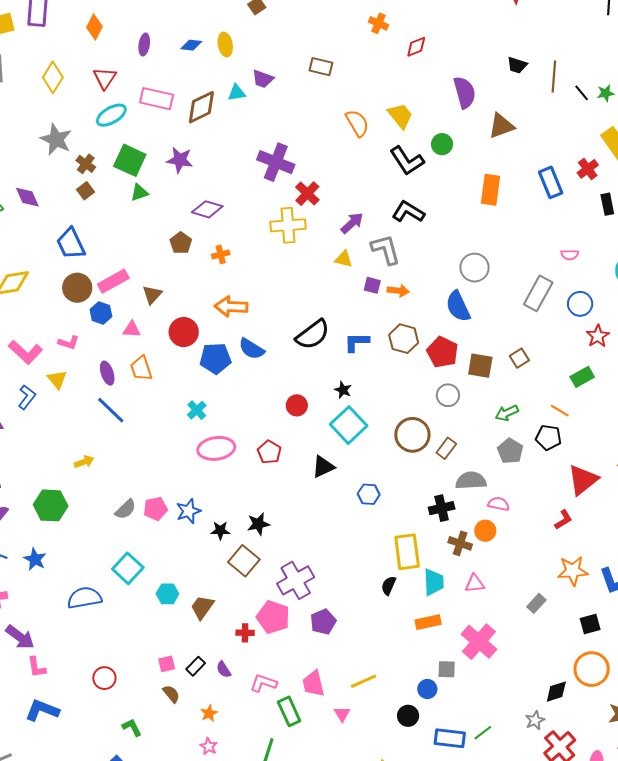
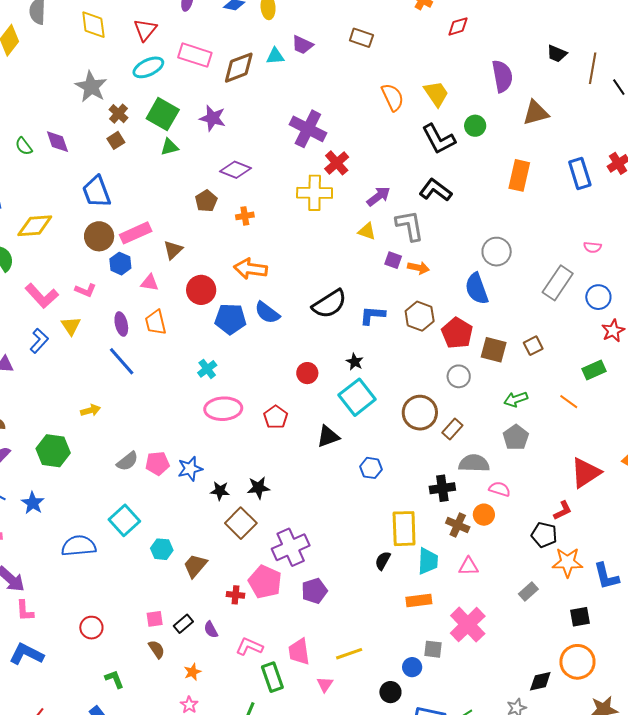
yellow diamond: (53, 77) -> (93, 25), turned -44
black pentagon: (548, 437) -> (544, 535), moved

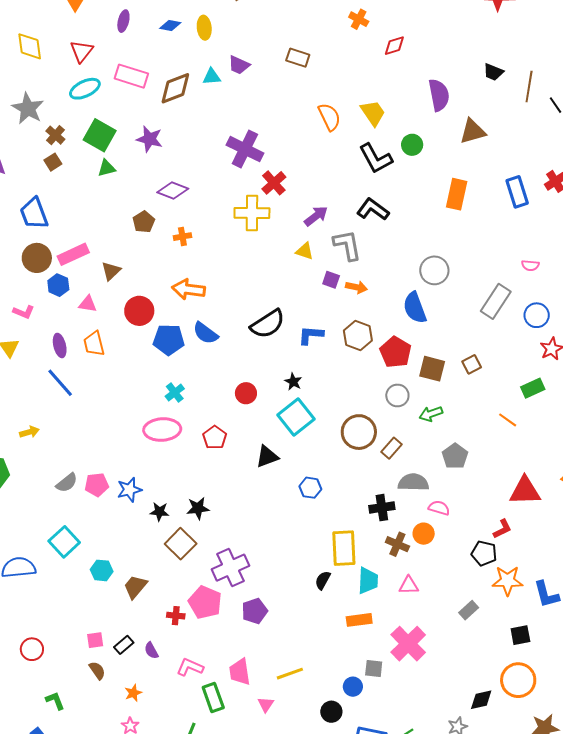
cyan cross: (207, 369) -> (175, 393), moved
green arrow: (516, 399) -> (431, 414), moved
red triangle: (586, 473) -> (525, 491), turned 32

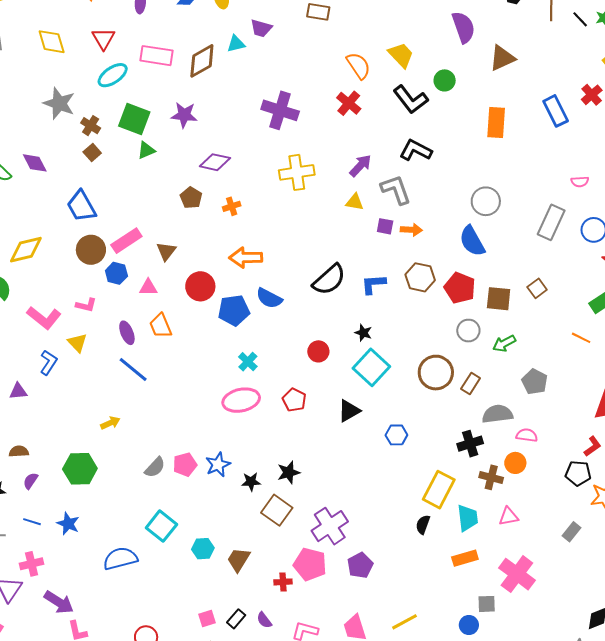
red cross: (274, 183) -> (349, 103), moved
yellow rectangle: (344, 548) -> (439, 490), turned 39

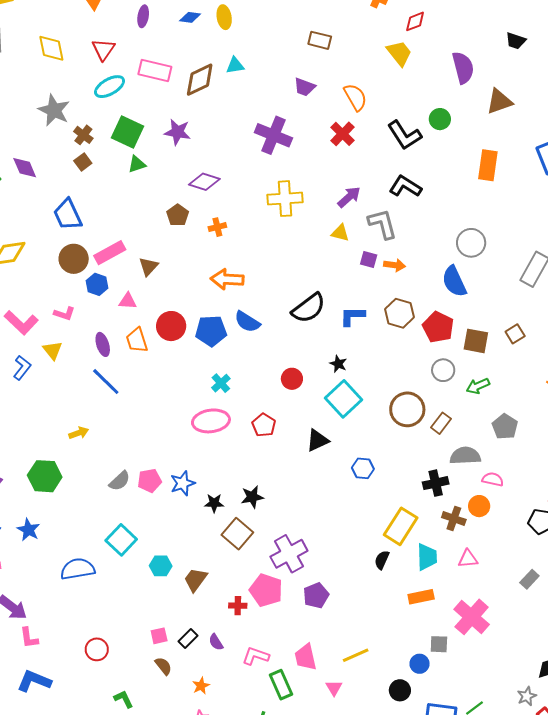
purple trapezoid: (261, 28) -> (305, 87), moved
yellow trapezoid: (401, 55) -> (399, 53), moved
red circle: (200, 286) -> (171, 326), moved

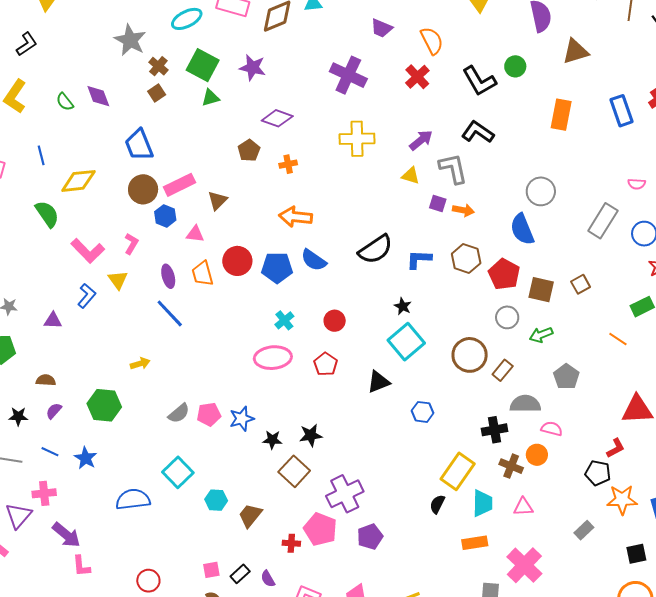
pink L-shape: (64, 314) -> (131, 244), turned -80
red circle: (292, 379) -> (335, 321), moved

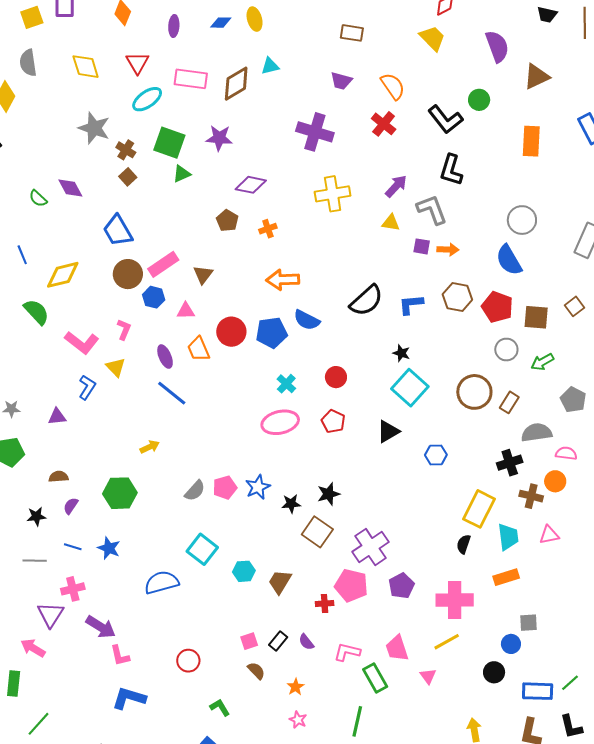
black L-shape: (478, 132) -> (451, 170), turned -100
pink cross: (524, 565) -> (455, 600), moved, turned -36

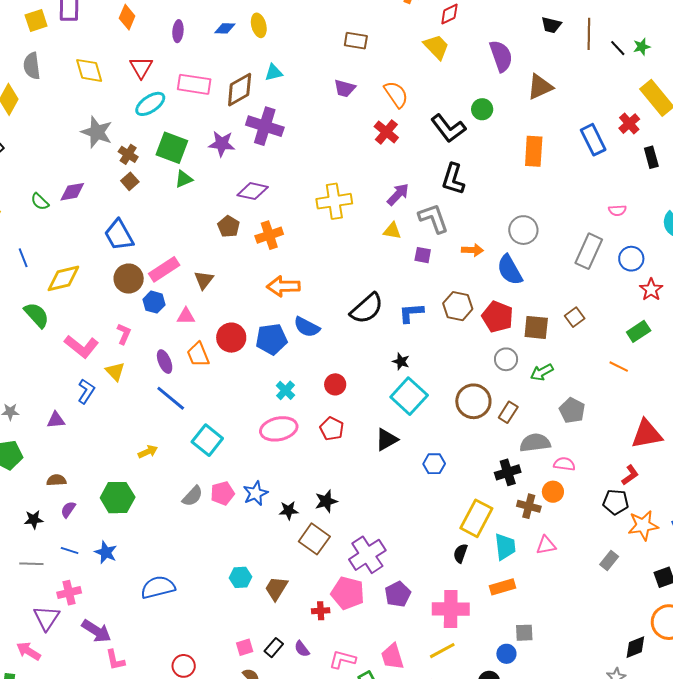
purple cross: (315, 132) -> (265, 126), moved
purple diamond: (70, 188) -> (72, 192), turned -72
orange cross: (268, 229) -> (269, 235), size x1.5
orange arrow: (448, 250) -> (472, 250), moved
cyan square: (202, 549) -> (207, 440), moved

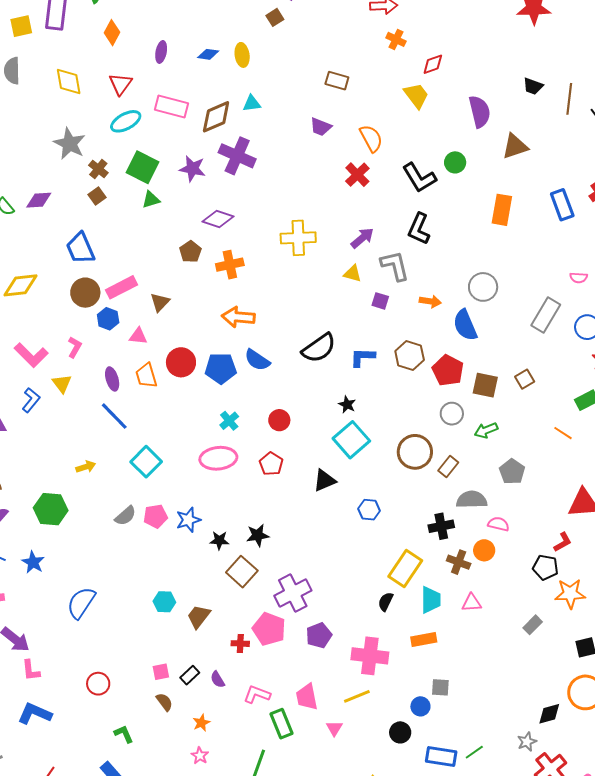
blue semicircle: (158, 587) -> (81, 603), turned -48

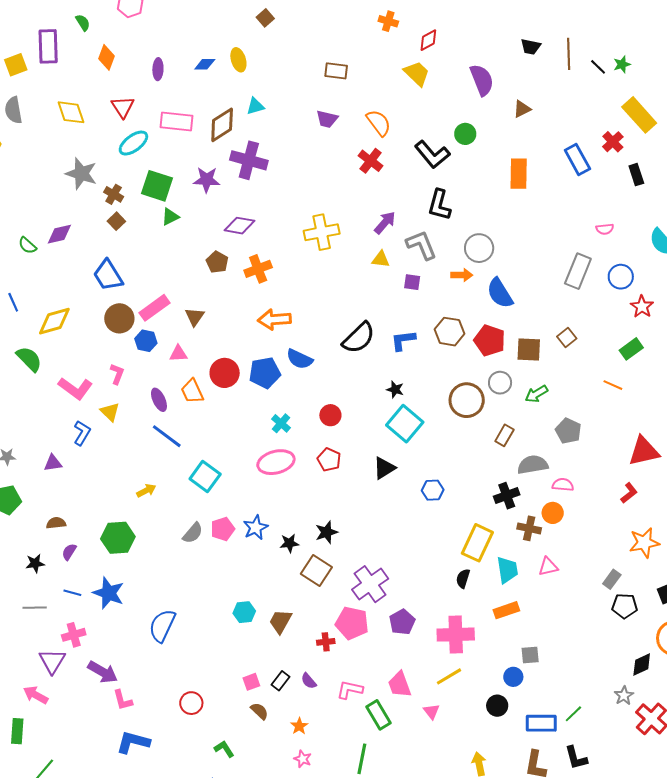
brown triangle: (515, 146) -> (522, 109), size x0.7
gray circle: (483, 287) -> (479, 248), moved
brown circle: (415, 452) -> (467, 400), moved
blue star: (33, 562) -> (109, 593), size x1.4
black pentagon: (545, 567) -> (625, 606), moved

